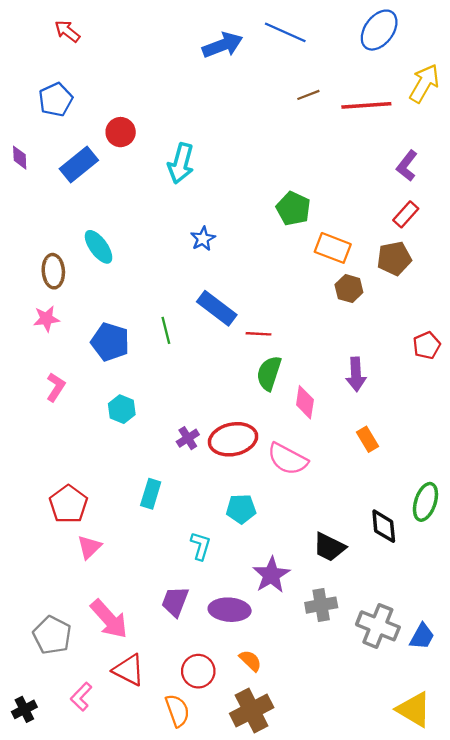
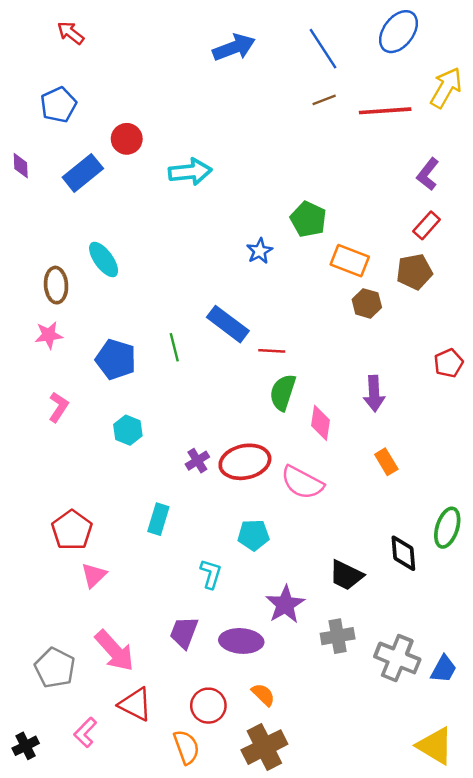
blue line: (285, 32) -> (323, 49), moved, turned 33
cyan arrow: (181, 163) -> (190, 172), turned -111
blue star: (203, 239) -> (260, 251), moved

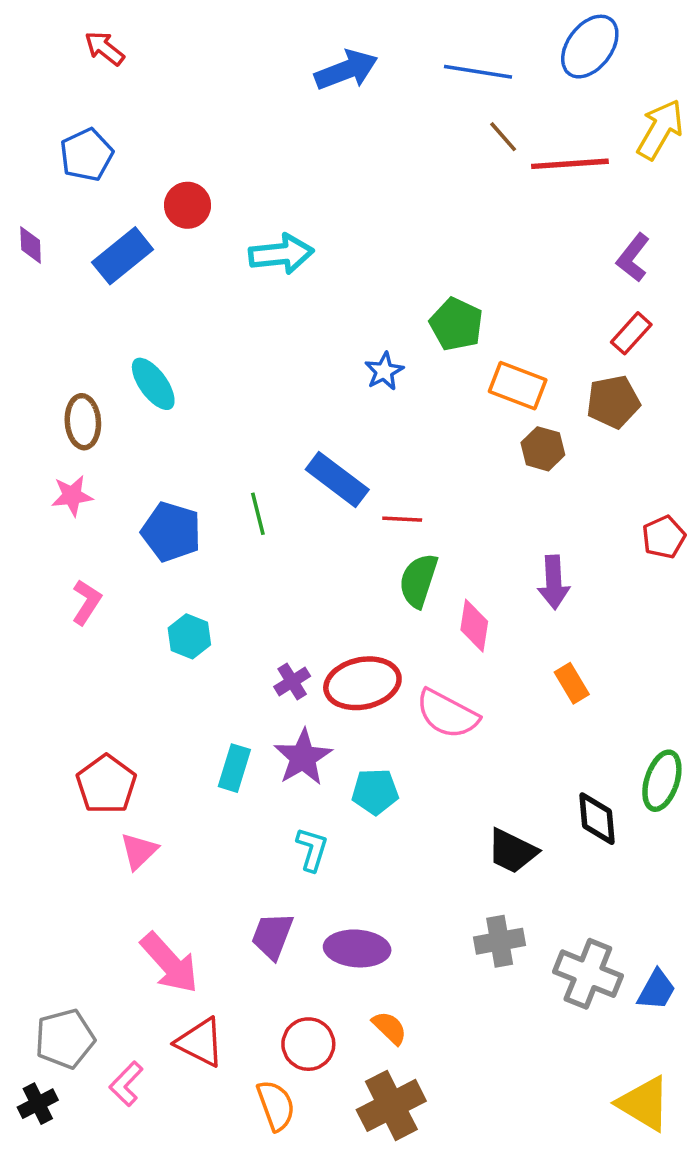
blue line: (323, 49) -> (478, 72), turned -48
brown line: (324, 100) -> (503, 137), moved, turned 70
purple star: (285, 604) -> (303, 757), moved
gray pentagon: (55, 668) -> (65, 1039), moved, turned 30

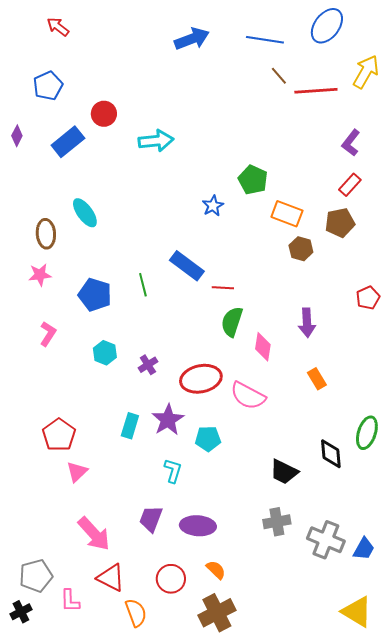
purple diamond: (31, 245) -> (17, 136), turned 30
purple cross: (292, 681) -> (148, 365), moved
pink L-shape: (126, 1084) -> (70, 601), turned -45
orange semicircle: (276, 1105) -> (136, 613), moved

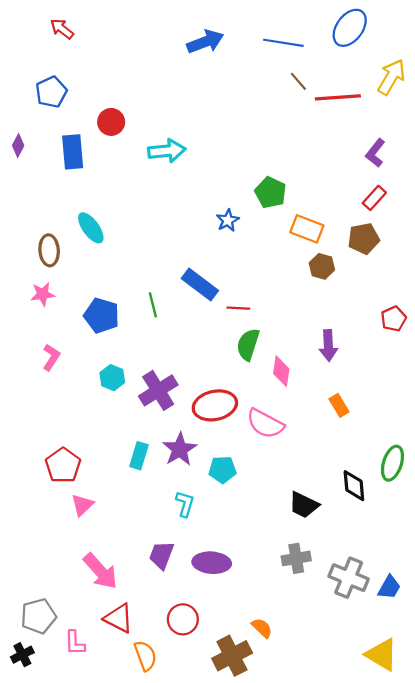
blue rectangle: (68, 142) -> (73, 152), turned -56
purple cross: (148, 365) -> (158, 390), size x1.8
orange semicircle: (216, 570) -> (262, 628), moved

